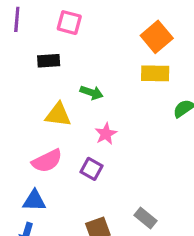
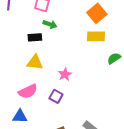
black rectangle: (49, 61) -> (35, 37), moved
green arrow: (91, 93) -> (50, 24), moved

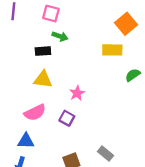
orange square: (97, 13) -> (126, 24), moved

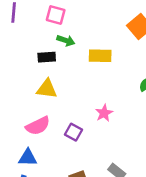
yellow rectangle: (112, 50) -> (100, 56), moved
pink star: (77, 93) -> (104, 113), moved

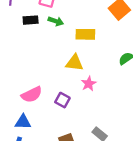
black rectangle: (47, 57) -> (31, 20), moved
yellow triangle: (47, 89) -> (74, 63), moved

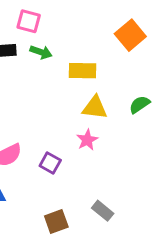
yellow triangle: (74, 63) -> (95, 108), moved

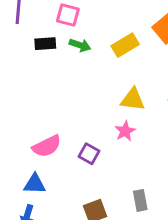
yellow rectangle: (83, 71) -> (125, 45), moved, turned -32
gray rectangle: (103, 211) -> (140, 200), turned 40

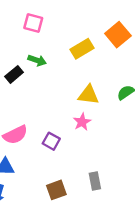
black rectangle: (45, 44) -> (14, 74), moved, turned -36
green arrow: (80, 45) -> (37, 60), moved

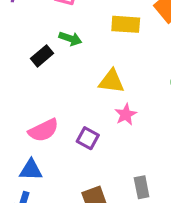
yellow rectangle: (82, 49) -> (126, 24), turned 35
yellow triangle: (88, 95) -> (111, 81), moved

